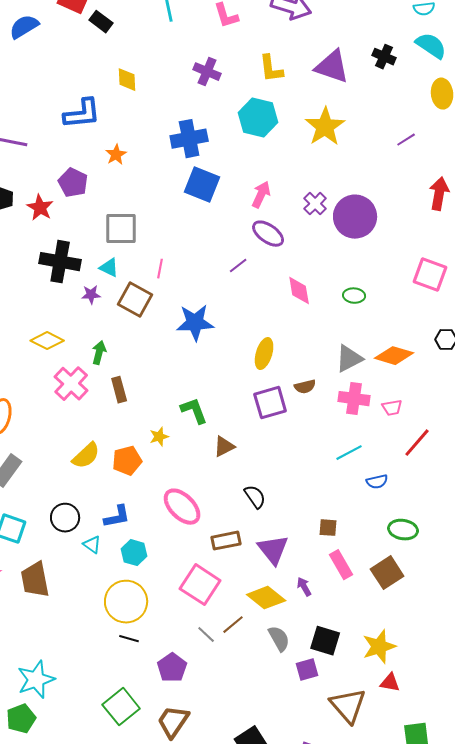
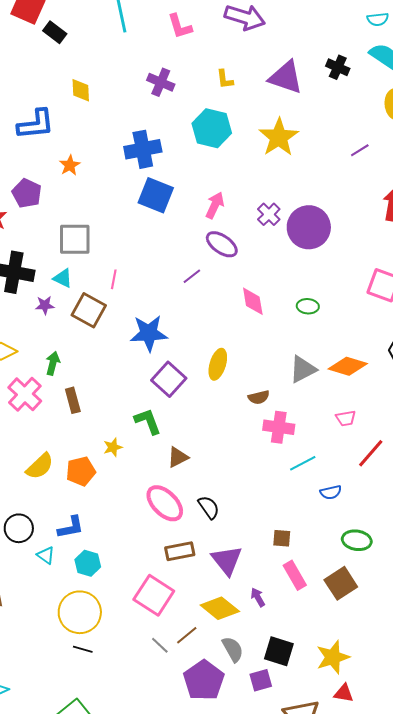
yellow L-shape: (271, 69) -> (225, 79), size x0.7
pink cross: (354, 399) -> (279, 427), moved
purple square: (270, 403) -> (169, 379), moved, turned -32
pink ellipse: (182, 507) -> (165, 503), moved
purple pentagon: (172, 668) -> (204, 680), moved, size x1.4

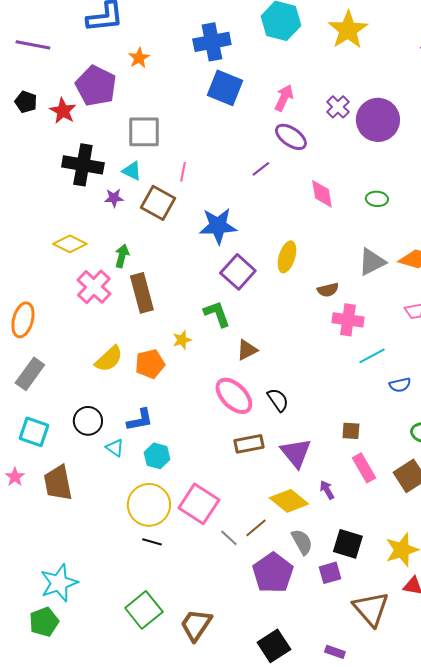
purple pentagon: (27, 193) -> (96, 86), size x1.4
brown rectangle: (73, 400) -> (142, 293), size x1.5
pink square: (154, 595) -> (199, 504), moved

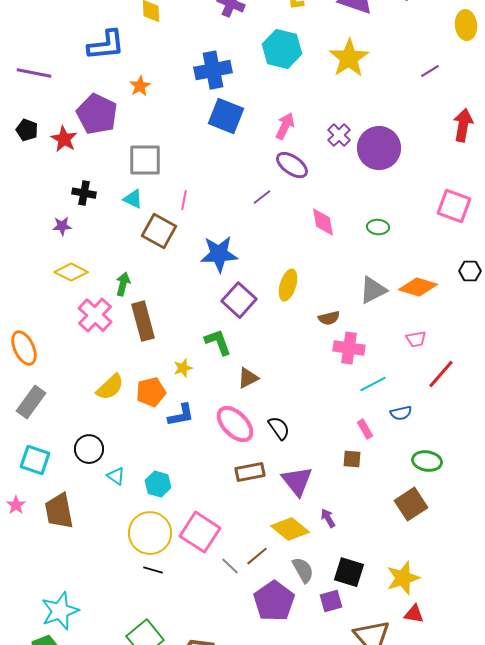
black cross: (83, 165) -> (84, 193), size x0.6
purple star: (114, 198) -> (62, 226), moved
orange ellipse: (23, 320) -> (24, 348), turned -40
blue L-shape: (140, 420) -> (181, 415), moved
pink rectangle: (364, 468) -> (365, 429), moved, size x0.7

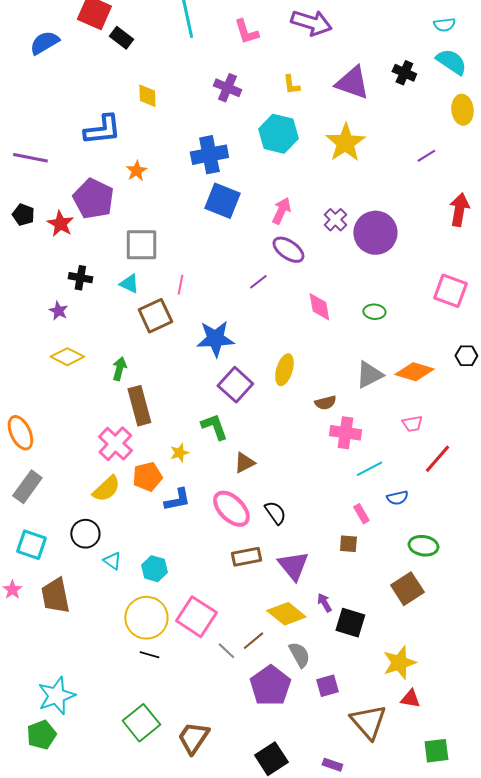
purple star: (62, 226) -> (58, 311), turned 30
brown square: (159, 231) -> (155, 316), turned 36
pink cross: (95, 315) -> (115, 444), moved
yellow semicircle: (110, 387) -> (106, 489), moved
black square: (349, 572) -> (350, 623), moved

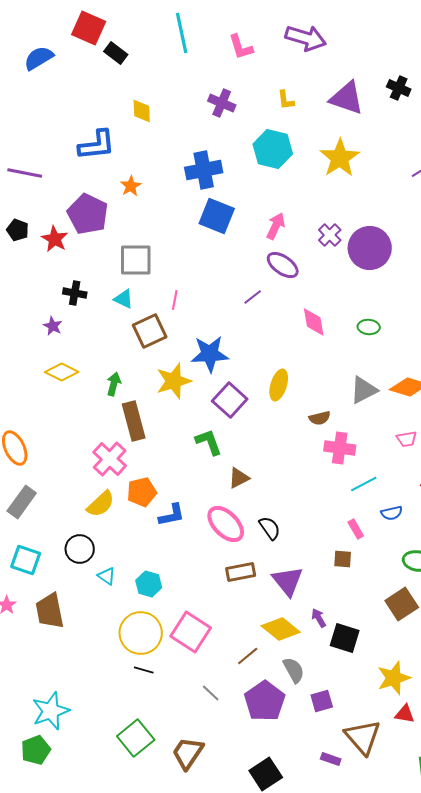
yellow star: (179, 453) -> (174, 381), moved, size x1.8
gray line: (226, 651) -> (211, 693), moved
purple rectangle: (332, 765) -> (331, 759), moved

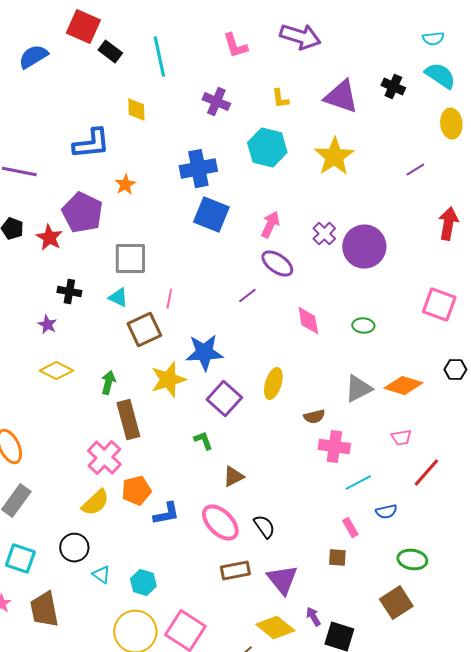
cyan line: (182, 33) -> (159, 57), moved
green L-shape: (209, 442) -> (203, 441), size x0.7

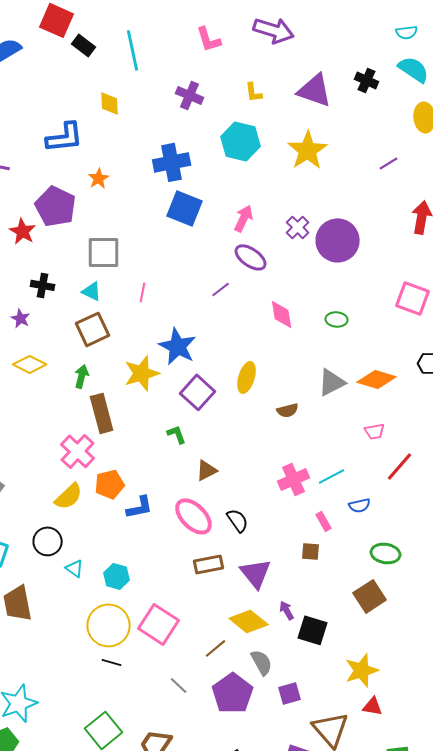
brown square: (144, 330) -> (93, 329), moved
blue star: (204, 353) -> (178, 346), turned 30
pink cross: (334, 447) -> (294, 479), moved, turned -32

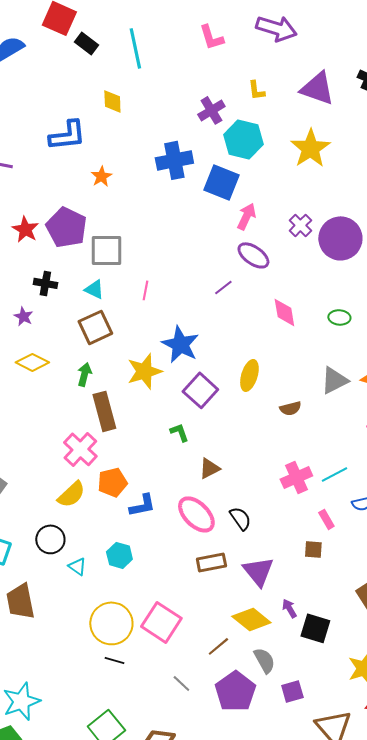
purple cross: (190, 95) -> (211, 110), moved, turned 36
purple pentagon: (56, 206) -> (66, 227), moved
blue square: (185, 208) -> (221, 182), moved
cyan hexagon: (117, 576) -> (119, 555), moved

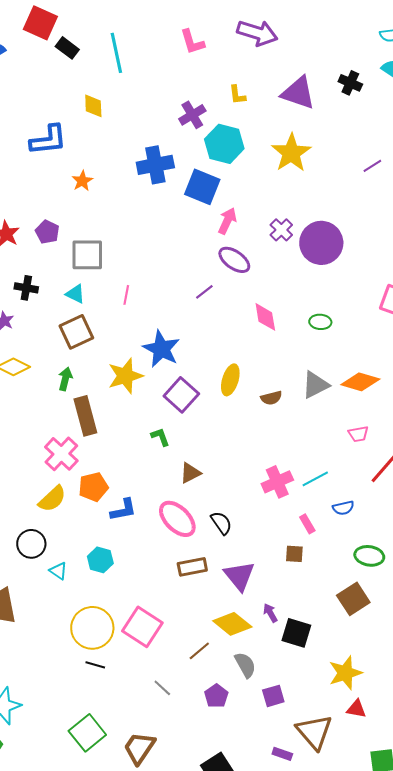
purple pentagon: (66, 227) -> (47, 232), size x0.6
brown semicircle: (290, 408) -> (271, 398), moved
purple pentagon: (235, 691) -> (216, 696), size x0.6

